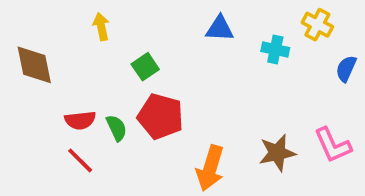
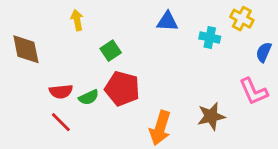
green semicircle: (116, 128) -> (89, 97), turned 90
pink L-shape: (333, 145) -> (254, 91), moved

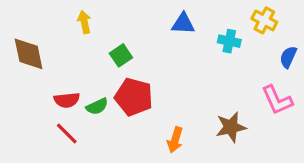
orange arrow: (160, 128) -> (175, 140), size x0.7

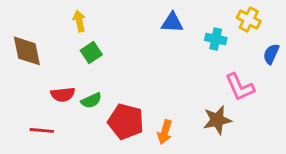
green square: (121, 55) -> (91, 52), moved
red pentagon: (134, 97) -> (126, 121), moved
pink L-shape: (277, 100) -> (240, 87), moved
red line: (67, 134) -> (42, 130), moved, turned -40

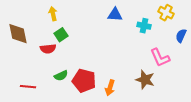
red semicircle: (63, 94) -> (48, 49), moved
green semicircle: (91, 100) -> (61, 76), moved
brown star: (217, 120) -> (145, 80), turned 30

